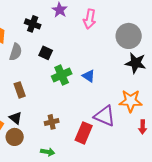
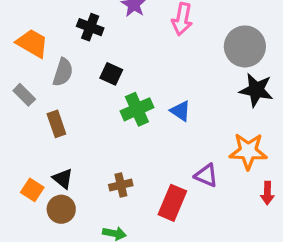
brown rectangle: (20, 90) -> (56, 124), moved
purple triangle: (105, 116) -> (206, 175), size x0.7

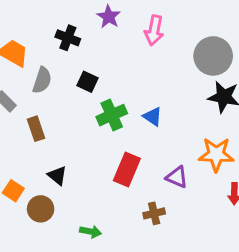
black triangle: (63, 179) -> (57, 176), moved
brown cross: (121, 185) -> (154, 213), moved
red rectangle: (172, 203) -> (127, 170), moved

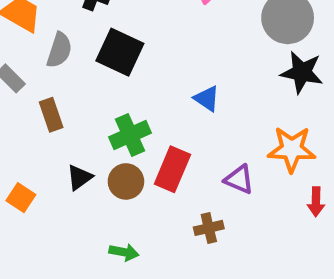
black square: (88, 82) -> (120, 52), size x1.6
green cross: (112, 115) -> (130, 135), moved
black triangle: (57, 176) -> (79, 177), turned 45
brown circle: (41, 209) -> (126, 181), moved

